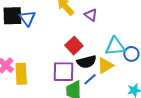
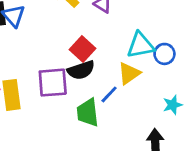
black semicircle: (87, 62) -> (81, 70), moved
purple square: (64, 72) -> (53, 83), moved

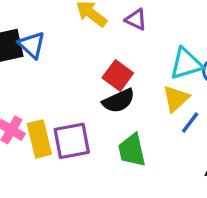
purple square: (53, 83) -> (72, 141), moved
blue line: (109, 94) -> (190, 123), moved

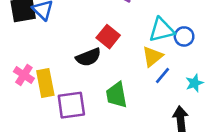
black semicircle: (119, 101) -> (88, 57), moved
purple square: (72, 141) -> (71, 105), moved

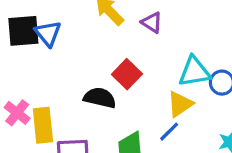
black semicircle: (88, 57) -> (100, 98), turned -150
blue line: (163, 76) -> (169, 132), moved

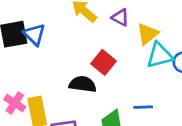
yellow triangle: (180, 104) -> (147, 34), moved
blue line: (169, 132) -> (143, 107), turned 48

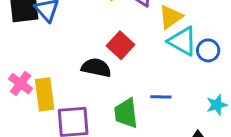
cyan triangle: (160, 55) -> (183, 41), turned 40

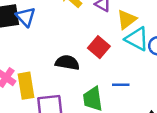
red square: (121, 45) -> (99, 47), moved

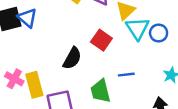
cyan triangle: (137, 39) -> (137, 28), turned 35
black semicircle: (67, 63) -> (72, 58), turned 115

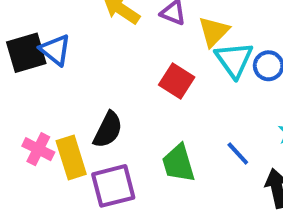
black semicircle: (72, 58) -> (108, 130), moved
blue line: (126, 75) -> (238, 154), moved, turned 56

